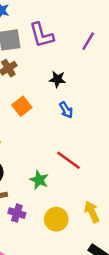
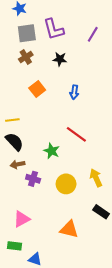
black star: (57, 79) -> (60, 59), moved
blue arrow: (66, 110) -> (74, 92), turned 40

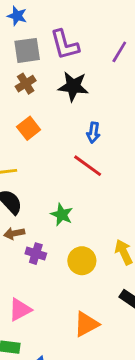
black star: (60, 59) -> (73, 86), size x1.5
orange square: (37, 89) -> (29, 128), moved
red line: (76, 134) -> (88, 166), moved
orange triangle: (69, 229) -> (86, 324), turned -42

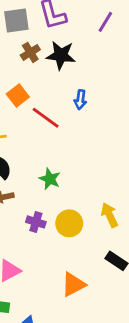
brown cross: (26, 84) -> (30, 52), moved
red line: (88, 166) -> (46, 118), moved
purple cross: (36, 254) -> (36, 222), moved

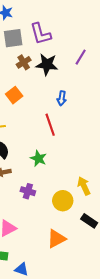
purple line: (105, 22) -> (81, 57), moved
red line: (46, 118) -> (50, 125), moved, turned 35
yellow circle: (69, 223) -> (63, 201), moved

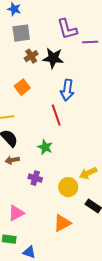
purple L-shape: (41, 34) -> (67, 29), moved
purple line: (81, 57) -> (90, 42), moved, turned 56
blue arrow: (62, 98) -> (67, 90), size x1.5
yellow arrow: (84, 186) -> (88, 173), turned -90

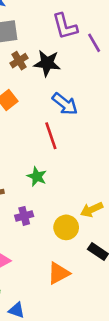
purple line: (90, 42) -> (94, 43), turned 63
blue arrow: (67, 90) -> (65, 104), turned -60
purple cross: (35, 178) -> (24, 216), turned -32

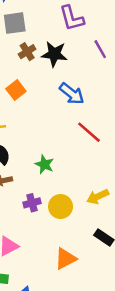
purple line: (94, 43) -> (100, 49), moved
red line: (51, 136) -> (89, 132), moved, turned -30
yellow circle: (66, 227) -> (61, 207), moved

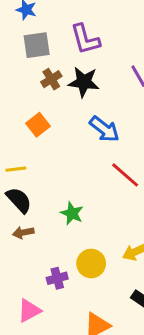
purple L-shape: (72, 18) -> (85, 39), moved
purple cross: (32, 203) -> (57, 278), moved

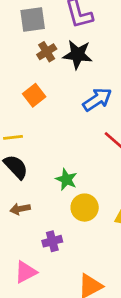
blue arrow: (104, 129) -> (97, 99), turned -72
brown arrow: (23, 233) -> (20, 209), moved
yellow circle: (91, 263) -> (85, 208), moved

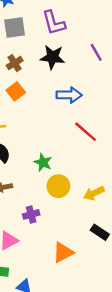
brown cross: (47, 52) -> (15, 63), moved
blue arrow: (97, 99) -> (69, 95), turned 35

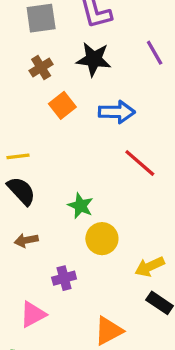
orange square: (16, 91) -> (62, 105), moved
yellow arrow: (94, 193) -> (150, 267), moved

